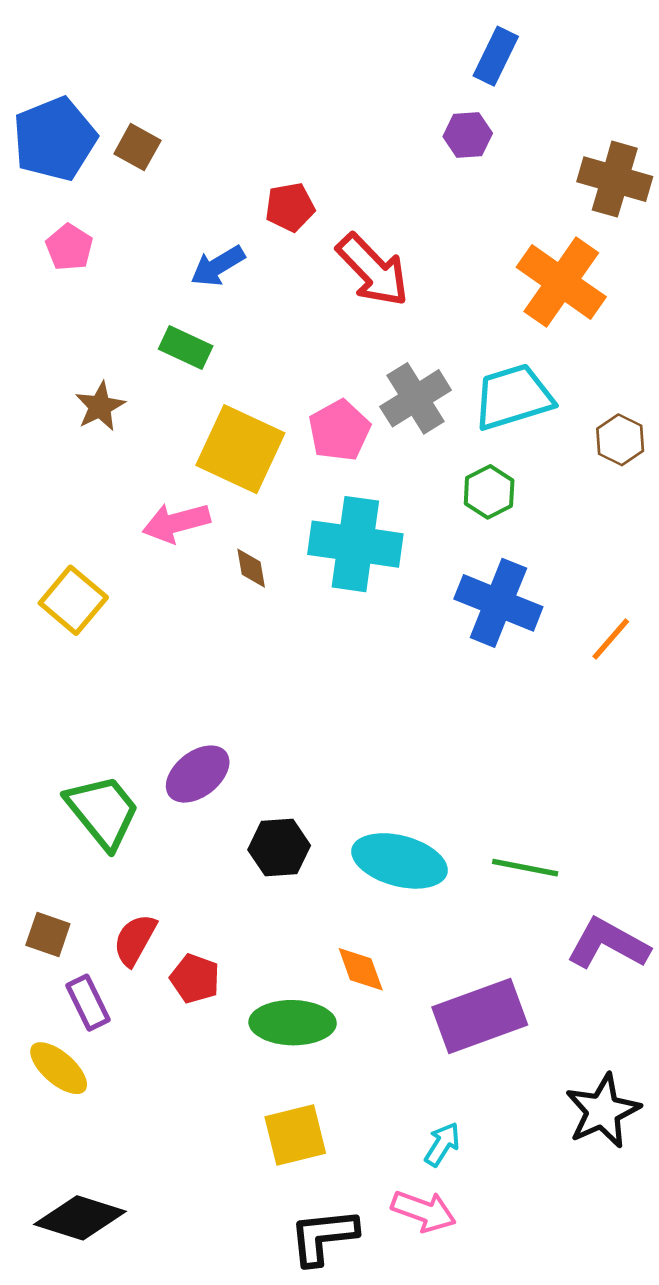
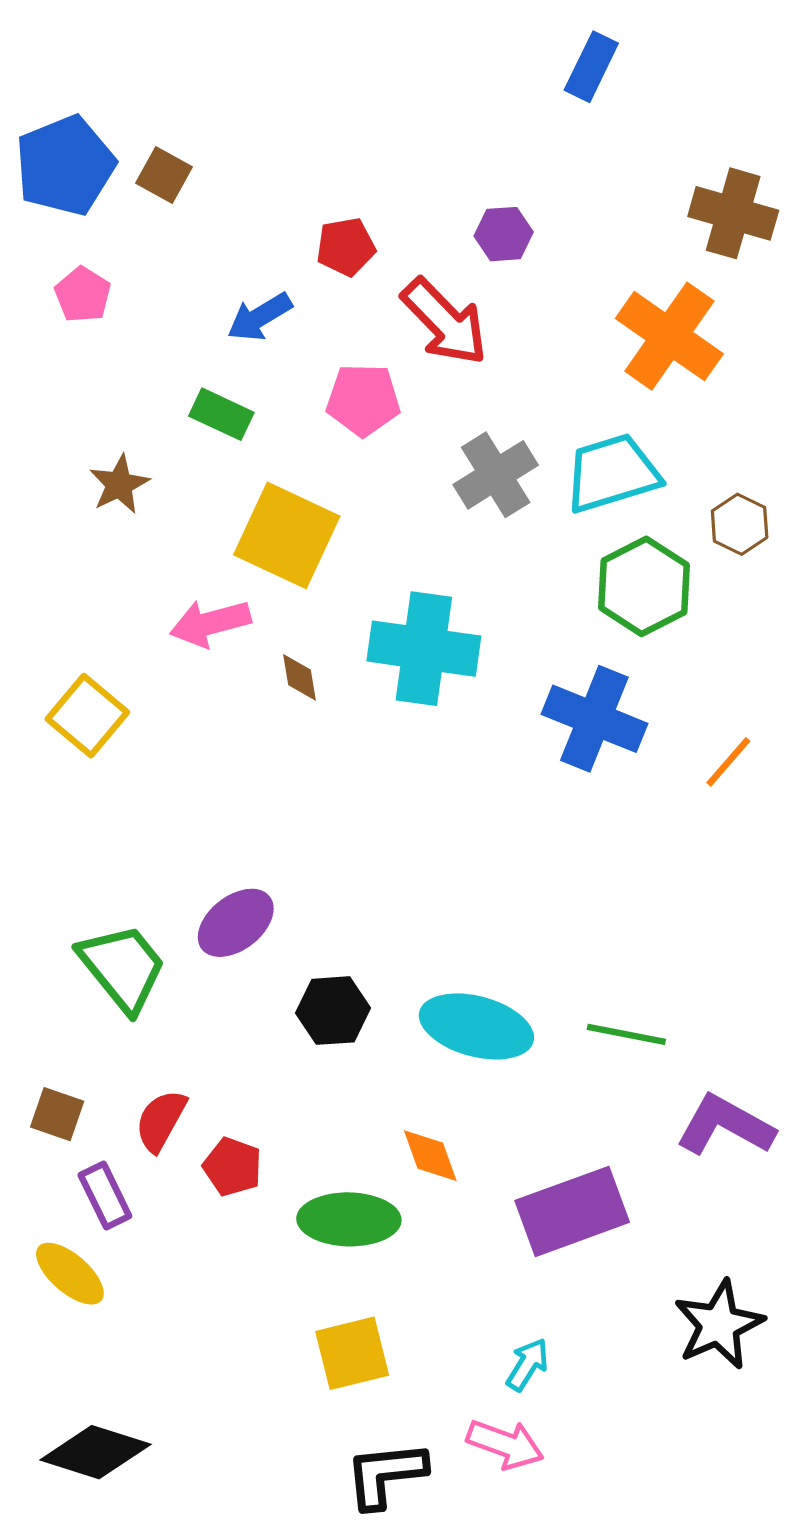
purple hexagon: (468, 135) -> (504, 234), moved
pink pentagon: (339, 430) -> (363, 400), moved, turned 30
green hexagon: (489, 492) -> (644, 586), moved, size x1.5

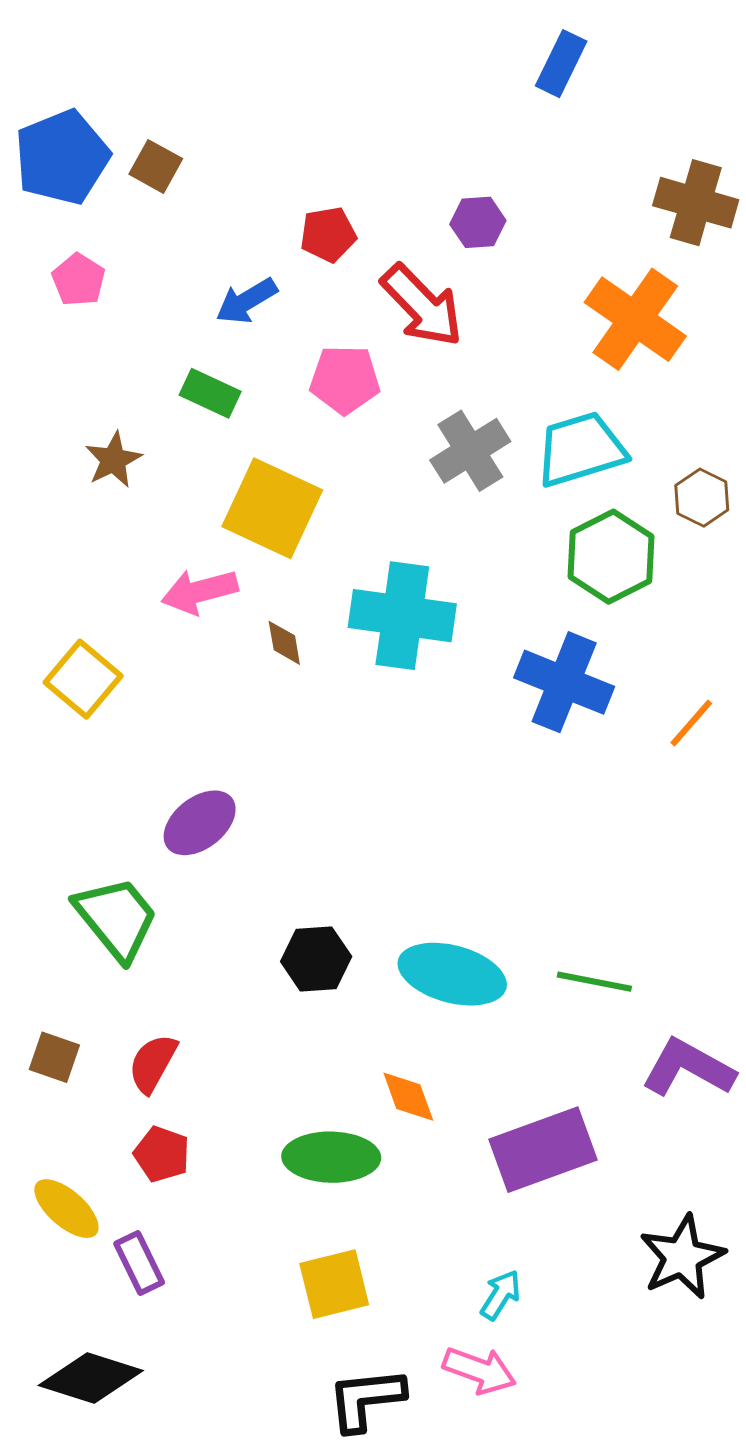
purple ellipse: (236, 923) -> (200, 823), moved
red pentagon: (233, 1167) -> (162, 1154), moved
purple rectangle: (105, 1195) -> (139, 1263), moved

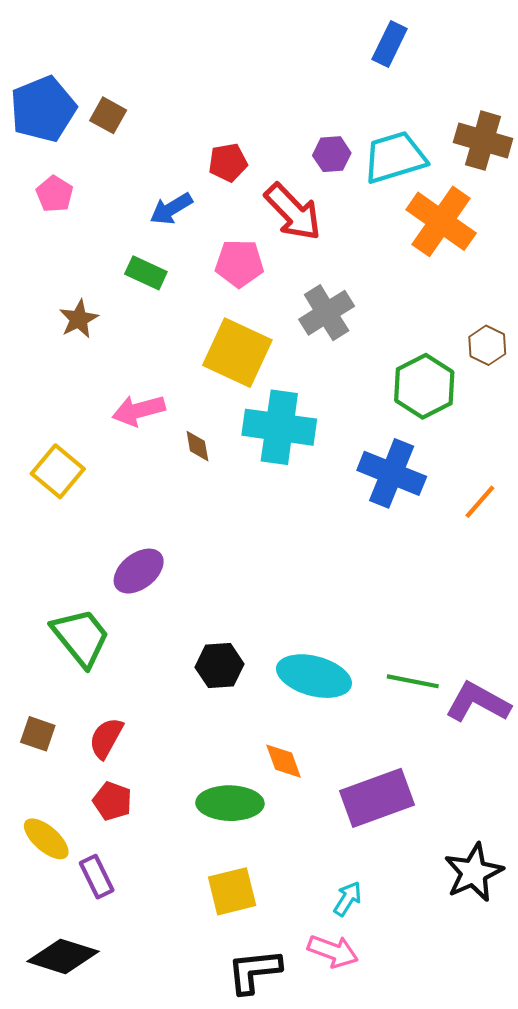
cyan trapezoid: (581, 449) -> (395, 157), moved
yellow square: (272, 508) -> (237, 353), moved
purple L-shape: (688, 1068) -> (478, 702), moved

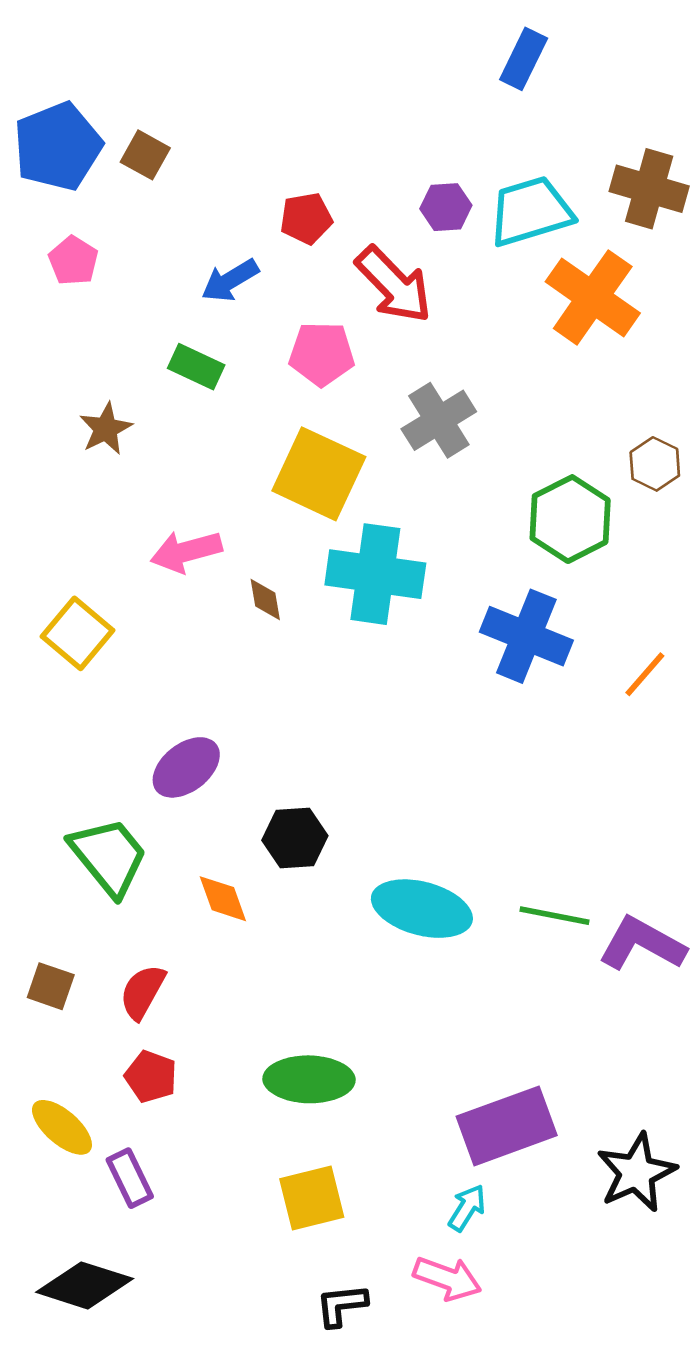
black hexagon: (219, 666) -> (295, 838), moved
orange diamond: (284, 761) -> (223, 899), moved
purple rectangle: (377, 798) -> (507, 1126), moved
black L-shape: (254, 971) -> (341, 1305), size x0.7

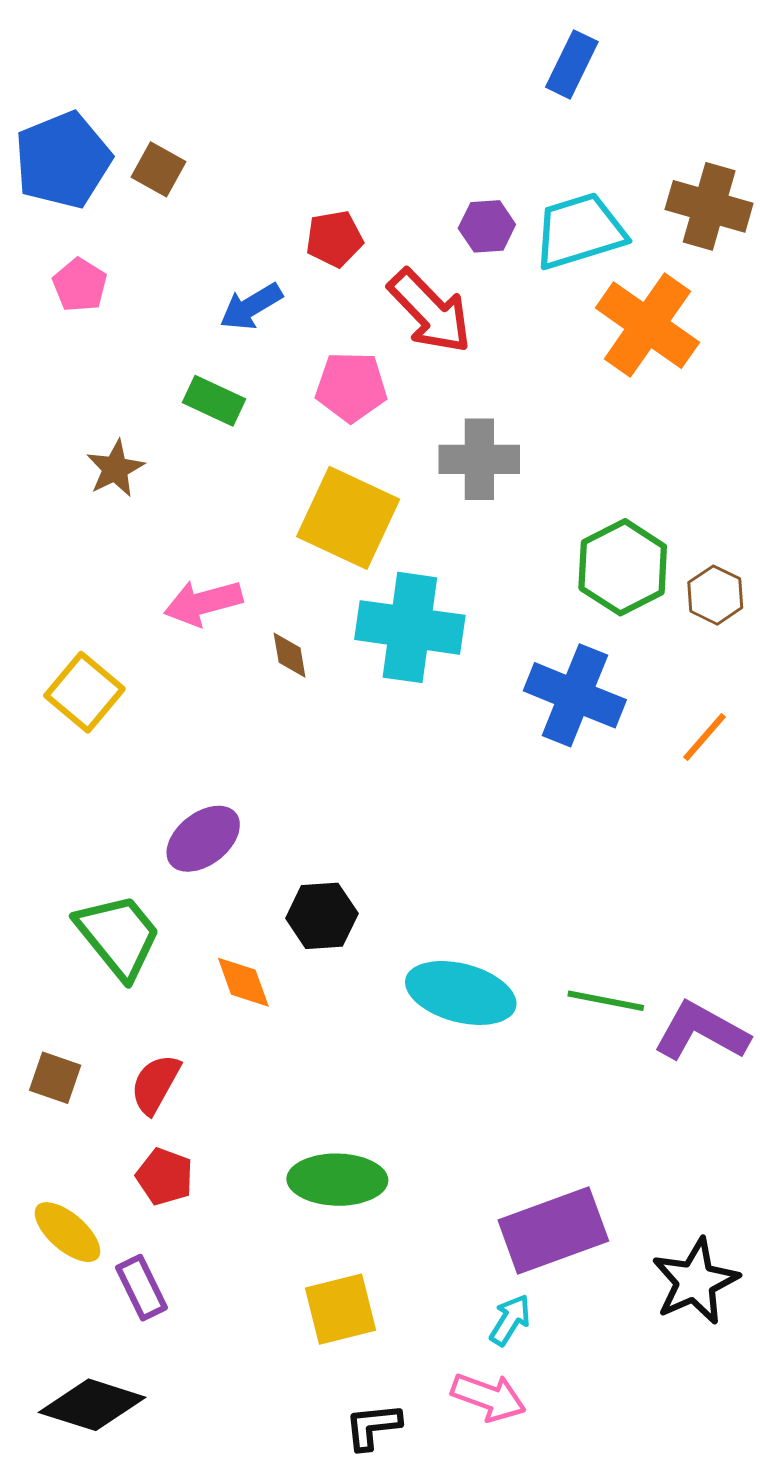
gray cross: (439, 420) -> (479, 459), turned 32
brown hexagon: (655, 464) -> (715, 595), moved

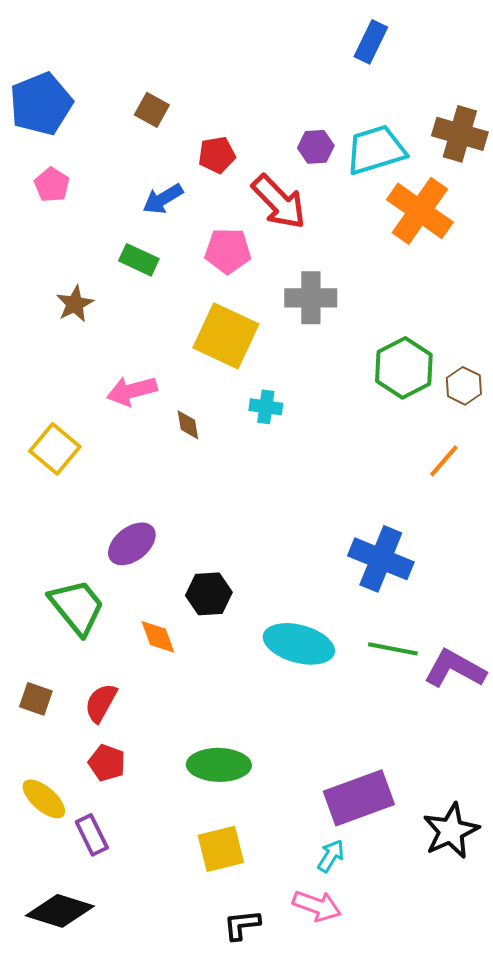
brown square: (158, 169) -> (152, 110), moved
cyan cross: (410, 627) -> (266, 407), size x0.5
blue cross: (575, 695) -> (381, 559), moved
orange line: (704, 737) -> (444, 461), moved

